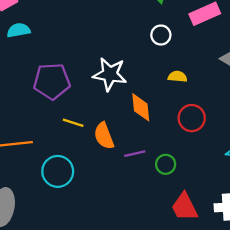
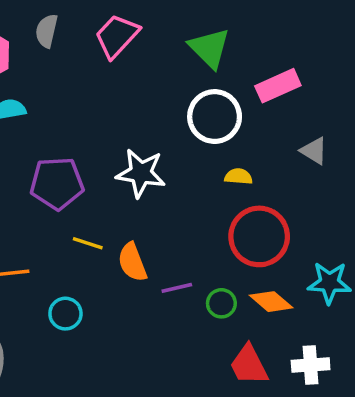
white circle: (161, 35) -> (215, 117), size x1.8
orange diamond: (141, 107) -> (271, 302), moved, turned -44
red circle: (192, 118) -> (259, 236), size x1.5
cyan circle: (58, 171) -> (65, 314), size x0.7

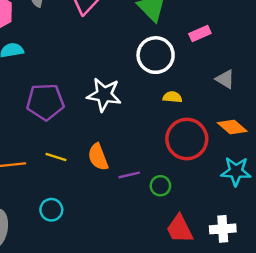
pink rectangle: (278, 86) -> (200, 34), size x0.7
yellow line: (88, 243) -> (56, 157), moved
orange diamond: (271, 302) -> (232, 127), moved
cyan circle: (65, 314) -> (51, 210), moved

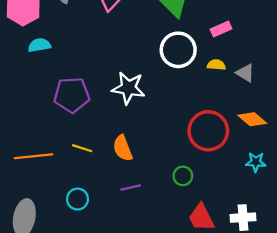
yellow semicircle: (172, 97) -> (216, 65), moved
cyan star: (236, 171) -> (256, 162), size x0.7
purple line: (129, 175) -> (131, 187), moved

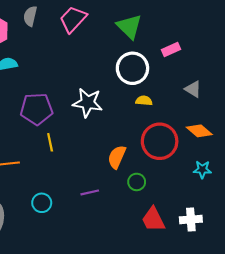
yellow semicircle: (216, 65) -> (144, 101), moved
yellow line: (82, 148) -> (50, 142), moved, turned 60
orange semicircle: (123, 148) -> (117, 157), moved, turned 45

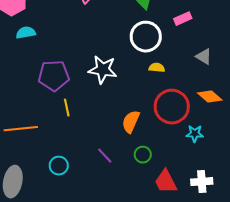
cyan star: (202, 169) -> (195, 134), moved
green circle: (137, 182) -> (143, 155), moved
purple line: (90, 192) -> (105, 156), turned 60

